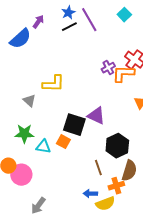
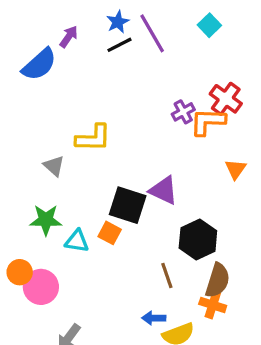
orange cross: (116, 186) -> (213, 305), moved, turned 35

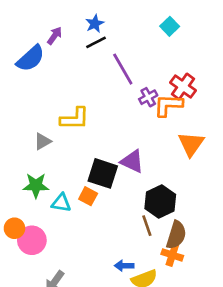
purple line: (152, 33) -> (123, 69), moved
gray triangle: (54, 166) -> (43, 141), turned 48
orange triangle: (236, 169) -> (191, 144), size x1.5
brown line: (167, 275) -> (147, 226), moved

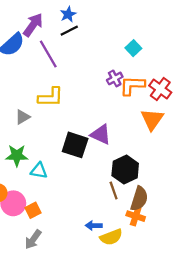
cyan square: (170, 26) -> (133, 48), moved
purple arrow: (55, 36) -> (33, 25), size x1.5
purple line: (123, 69) -> (48, 54), moved
red cross: (183, 86) -> (160, 89), moved
orange square: (88, 196) -> (33, 210), moved, turned 35

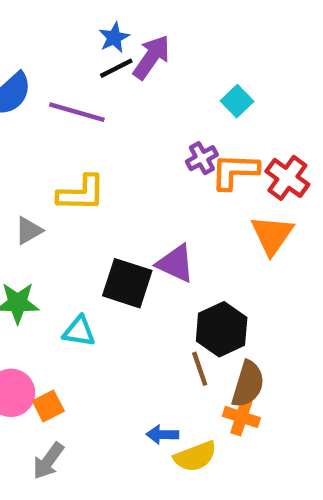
purple arrow: (33, 25) -> (151, 57), moved
purple line: (48, 54) -> (77, 112), turned -44
cyan triangle: (39, 171) -> (79, 331), moved

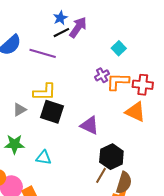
red cross: (287, 178) -> (143, 85), turned -30
orange triangle: (272, 235) -> (135, 112), turned -40
black square: (127, 283) -> (52, 112), moved
brown line: (200, 369) -> (101, 175), turned 49

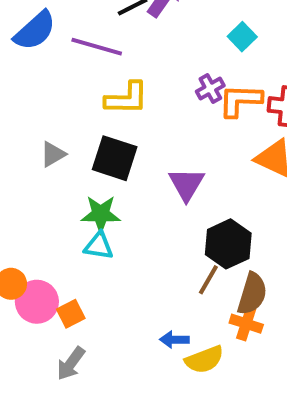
yellow L-shape: (45, 92) -> (127, 98), moved
purple triangle: (90, 125) -> (186, 184), turned 36
green star: (14, 144) -> (101, 214), moved

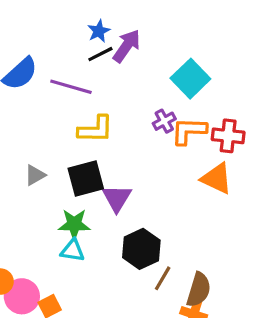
cyan square: (242, 37) -> (190, 79), size x1.6
black square: (115, 158) -> (86, 178), turned -33
purple triangle: (186, 184) -> (117, 198), moved
black hexagon: (228, 244) -> (141, 249), moved

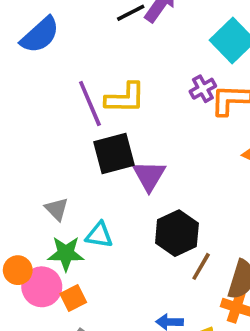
purple line: (71, 87) -> (90, 104), moved, turned 51
gray triangle: (35, 175) -> (57, 209), moved, turned -45
green star: (74, 224) -> (66, 253), moved

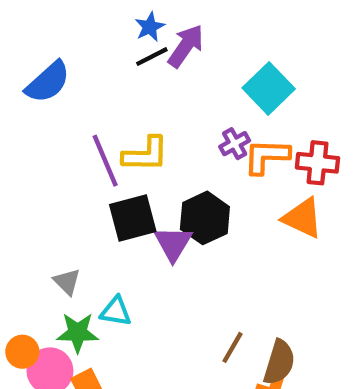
black hexagon: (177, 233) -> (205, 218), moved

